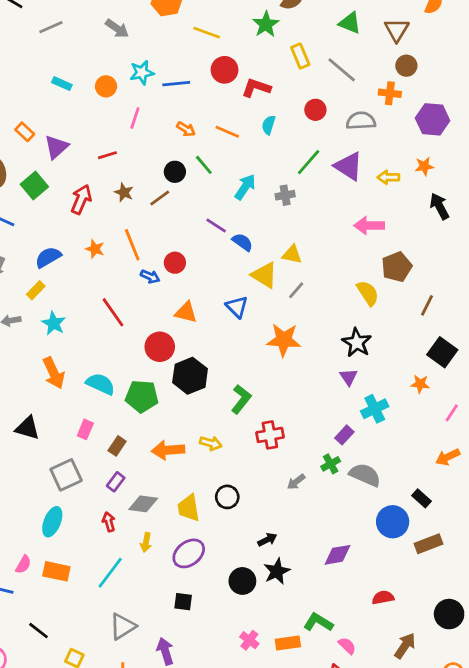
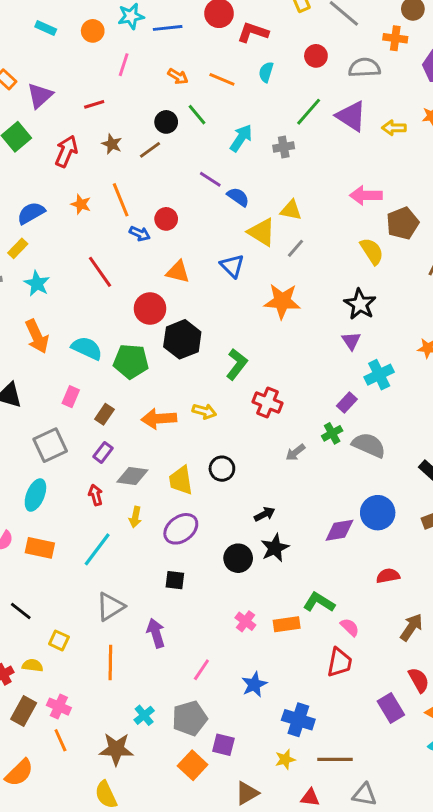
pink arrow: (369, 226) -> (366, 195), moved
red cross: (270, 435) -> (267, 403), turned 32
blue circle: (393, 522) -> (378, 513), moved

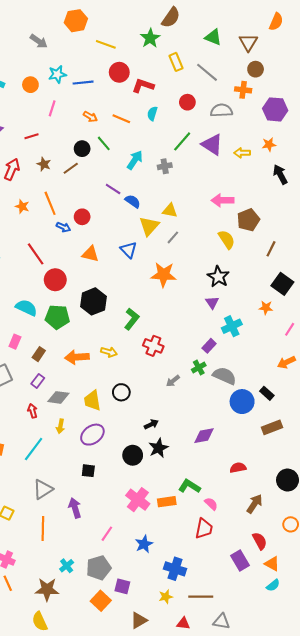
yellow triangle: (262, 232) -> (149, 226), turned 40
red circle: (150, 309) -> (55, 280), moved
blue circle: (378, 513) -> (242, 402), moved
pink cross: (245, 621) -> (138, 500), size x1.6

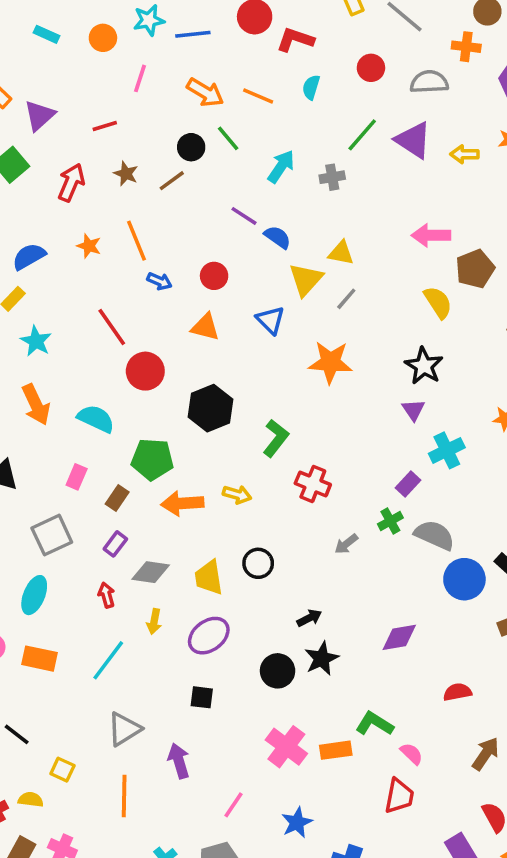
orange arrow: (90, 117) -> (205, 93), size x1.5
red circle: (82, 217) -> (214, 276), moved
green pentagon: (57, 317) -> (152, 459), moved

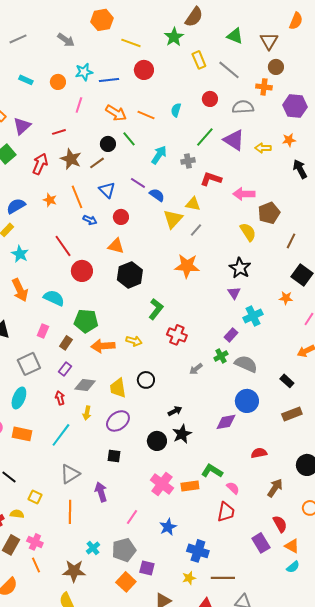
red L-shape: (295, 40) -> (211, 179), moved
brown star: (126, 174) -> (71, 159), size x1.5
blue triangle: (270, 320) -> (107, 190), moved
black hexagon: (211, 408) -> (130, 275), moved
blue circle: (464, 579) -> (247, 401), moved

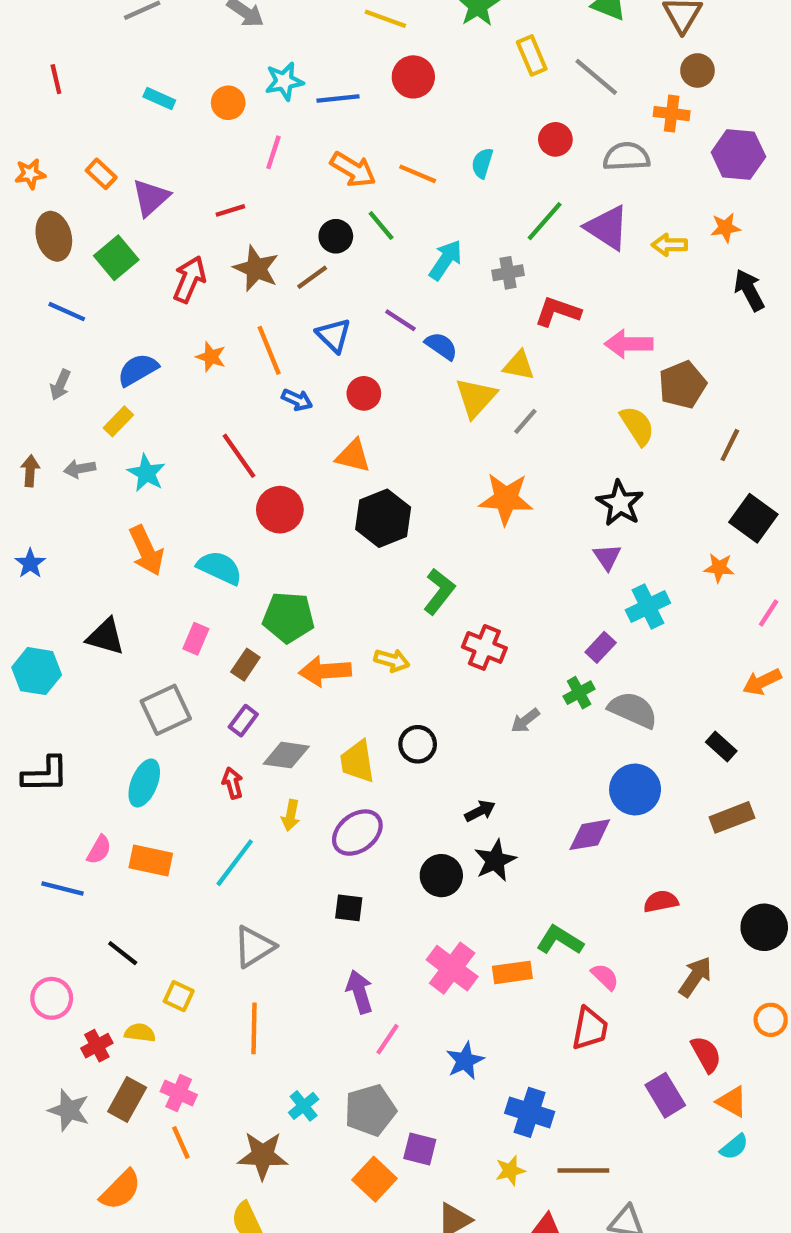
purple arrow: (101, 492) -> (360, 992), moved

